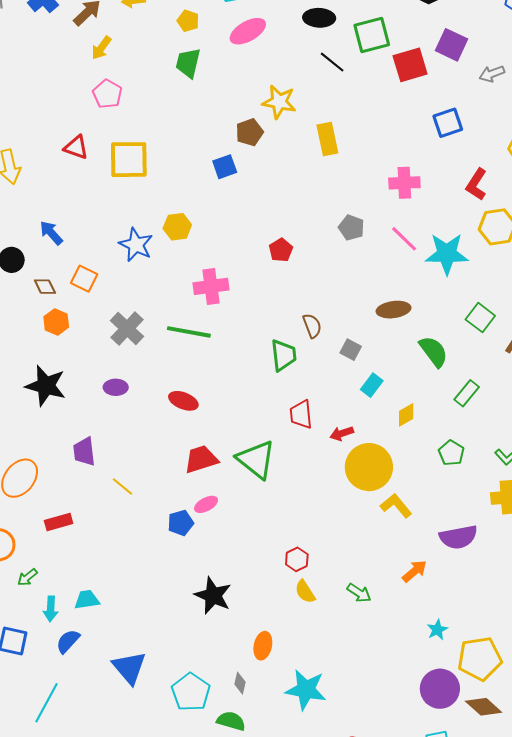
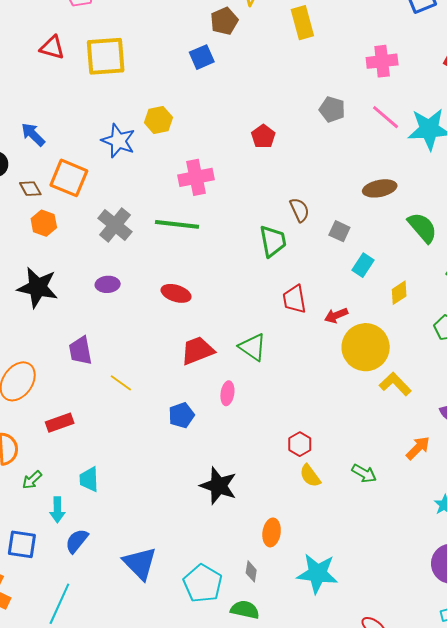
orange square: (84, 279) -> (69, 178), size x1.4
green triangle: (256, 459) -> (252, 347), size x0.7
pink ellipse: (206, 504) -> (227, 393), moved, turned -50
cyan trapezoid: (87, 600) -> (89, 479), moved, turned -80

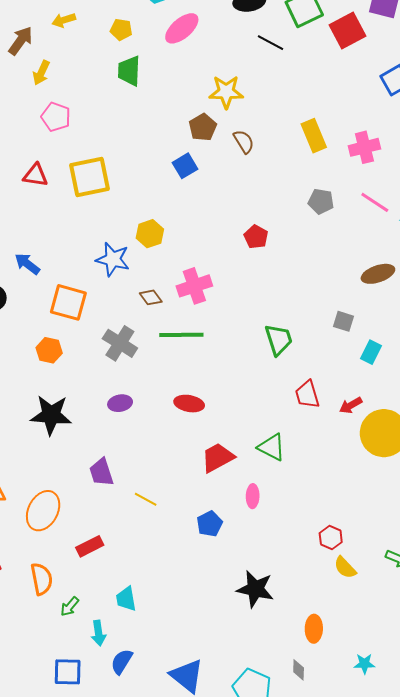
yellow rectangle: (302, 23) -> (314, 136), moved
brown diamond: (30, 189) -> (151, 297), moved
brown semicircle: (300, 210) -> (244, 142), moved
cyan star: (317, 574) -> (364, 664), size x0.5

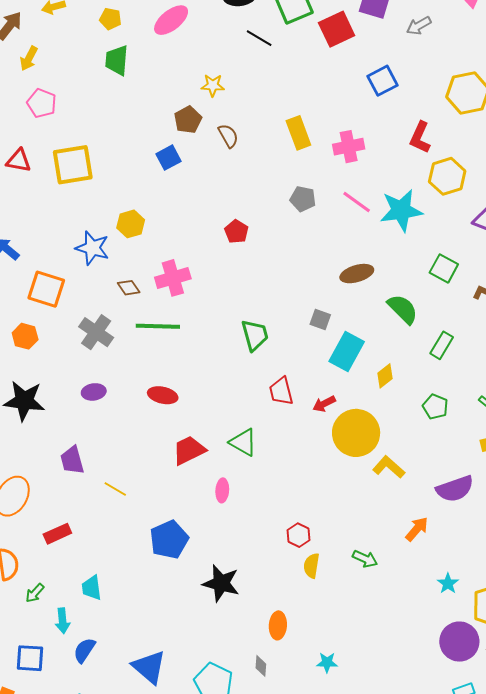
yellow star: (226, 92) -> (213, 85), size x0.7
cyan rectangle: (371, 352) -> (347, 351), size x1.6
blue pentagon: (210, 524) -> (169, 540), moved, size x1.5
yellow semicircle: (345, 568) -> (312, 566), turned 50

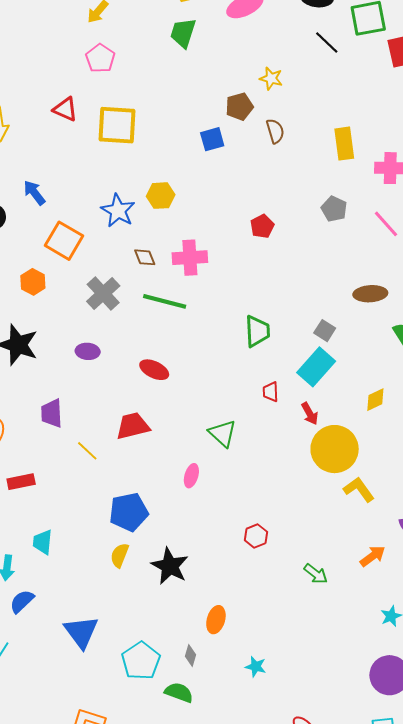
cyan rectangle: (347, 351) -> (316, 367), moved
red trapezoid: (281, 391) -> (271, 392), size x0.7
red arrow: (324, 404) -> (310, 414), turned -105
red trapezoid: (189, 450) -> (133, 426), moved
yellow semicircle: (312, 566) -> (120, 555), moved

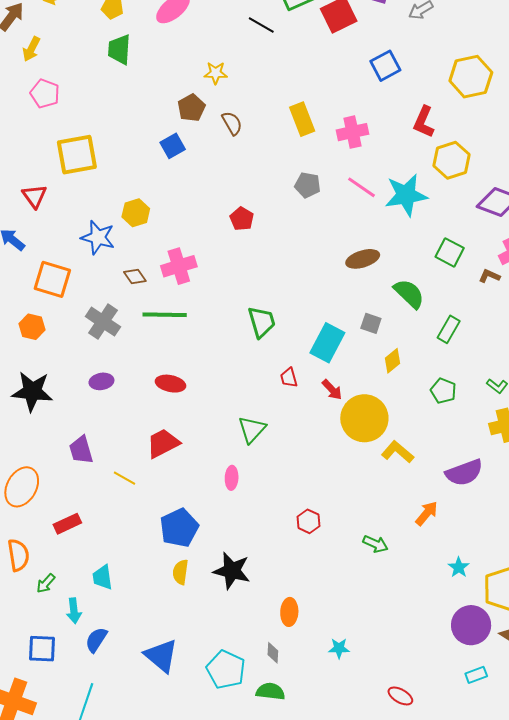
red triangle: (65, 109) -> (34, 196), moved, turned 44
gray square: (325, 331) -> (371, 323), moved
green triangle: (223, 433) -> (252, 429), turned 44

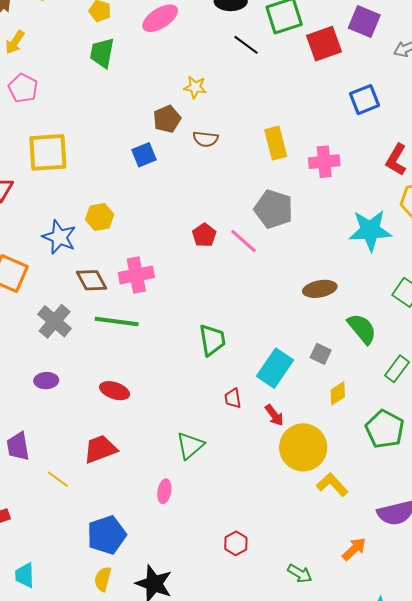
brown semicircle: (232, 123) -> (206, 139), turned 120
gray pentagon: (308, 185) -> (274, 209), size x1.5
pink line: (361, 187) -> (243, 241), moved
brown diamond: (135, 277) -> (91, 280), size x1.4
green pentagon: (443, 391) -> (385, 429), size x1.5

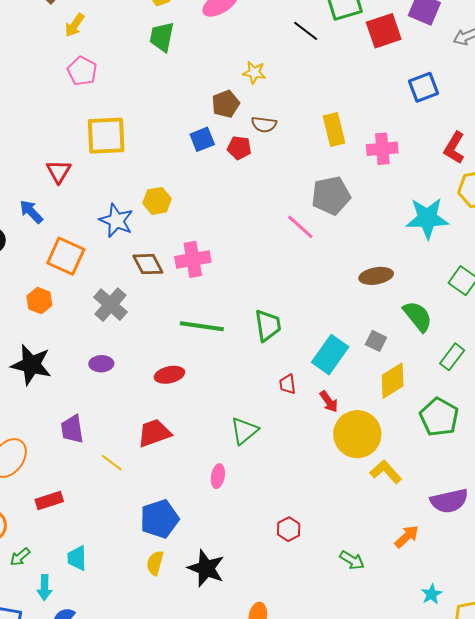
gray pentagon: (274, 209) -> (331, 196), turned -30
red pentagon: (204, 235) -> (239, 148), moved, turned -30
green line: (117, 322) -> (202, 326), moved
red ellipse: (115, 391) -> (169, 375), turned -32
yellow diamond: (338, 393) -> (393, 381), size x1.5

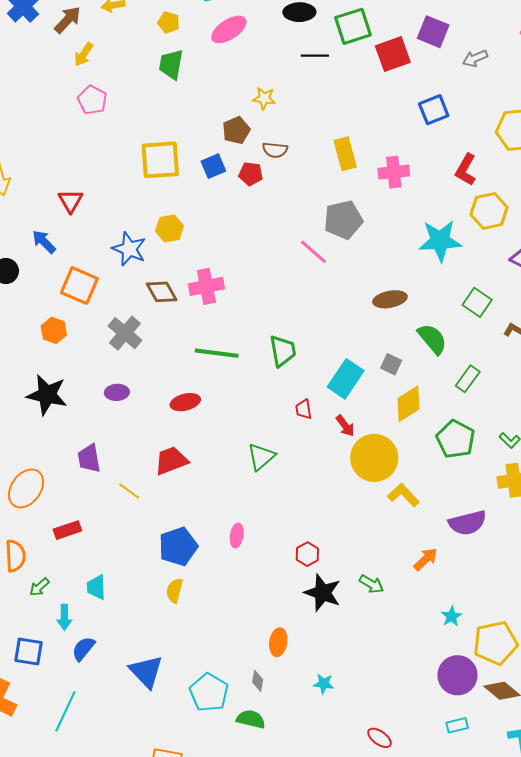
black line: (306, 31) -> (315, 56), turned -36
yellow square: (106, 136) -> (160, 160), moved
pink ellipse: (218, 476) -> (237, 535), moved
black star: (206, 568) -> (323, 593), moved

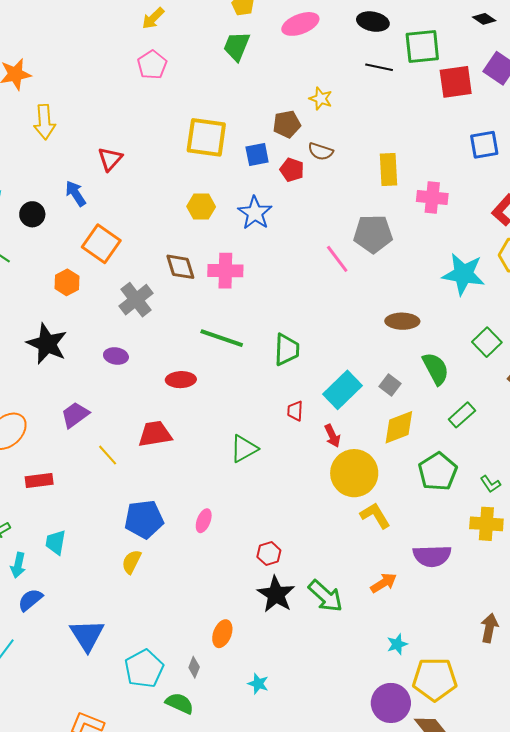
blue star: (129, 249) -> (255, 213), moved
purple trapezoid: (89, 458) -> (75, 415), turned 52
green arrow: (371, 584) -> (325, 596), size x1.5

